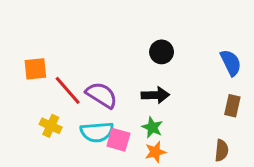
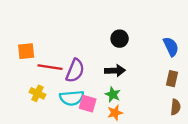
red line: (68, 90) -> (50, 67), turned -40
purple semicircle: (102, 95) -> (75, 71), turned 80
brown semicircle: (222, 150) -> (175, 107), moved

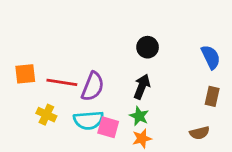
orange square: (26, 51) -> (25, 74), moved
black arrow: (115, 71) -> (142, 87), turned -66
brown semicircle: (175, 107) -> (199, 133), moved, turned 70

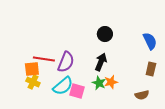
orange square: (25, 74) -> (32, 69), moved
cyan semicircle: (89, 120) -> (63, 86), turned -35
orange star: (142, 139) -> (111, 82), moved

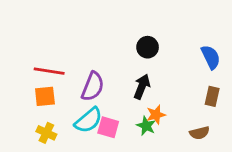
red line: (44, 59) -> (49, 71), moved
yellow cross: (33, 82) -> (46, 133), moved
green star: (99, 83) -> (146, 126), moved

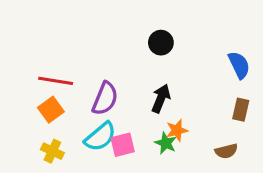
black circle: (148, 47) -> (161, 43), moved
orange square: (45, 96) -> (51, 110), turned -30
pink square: (108, 127) -> (123, 145), turned -30

